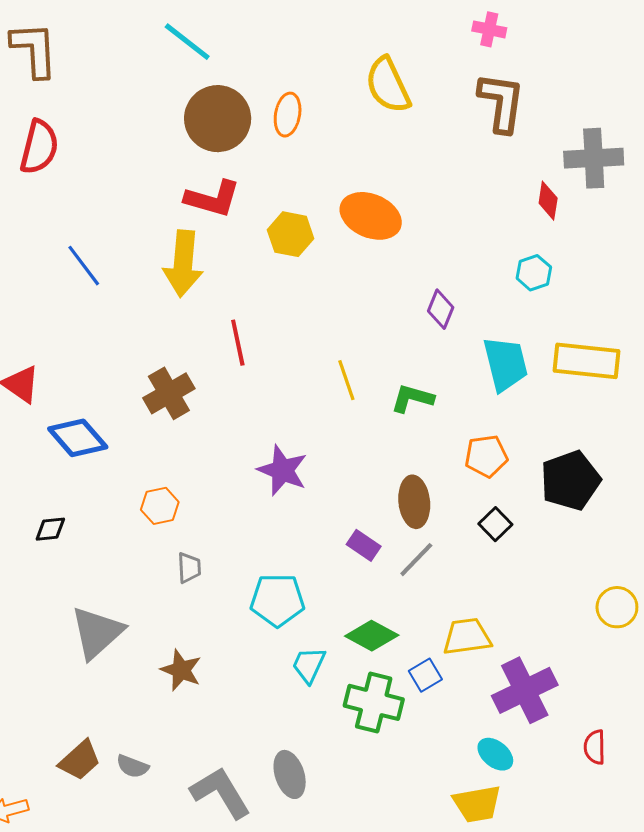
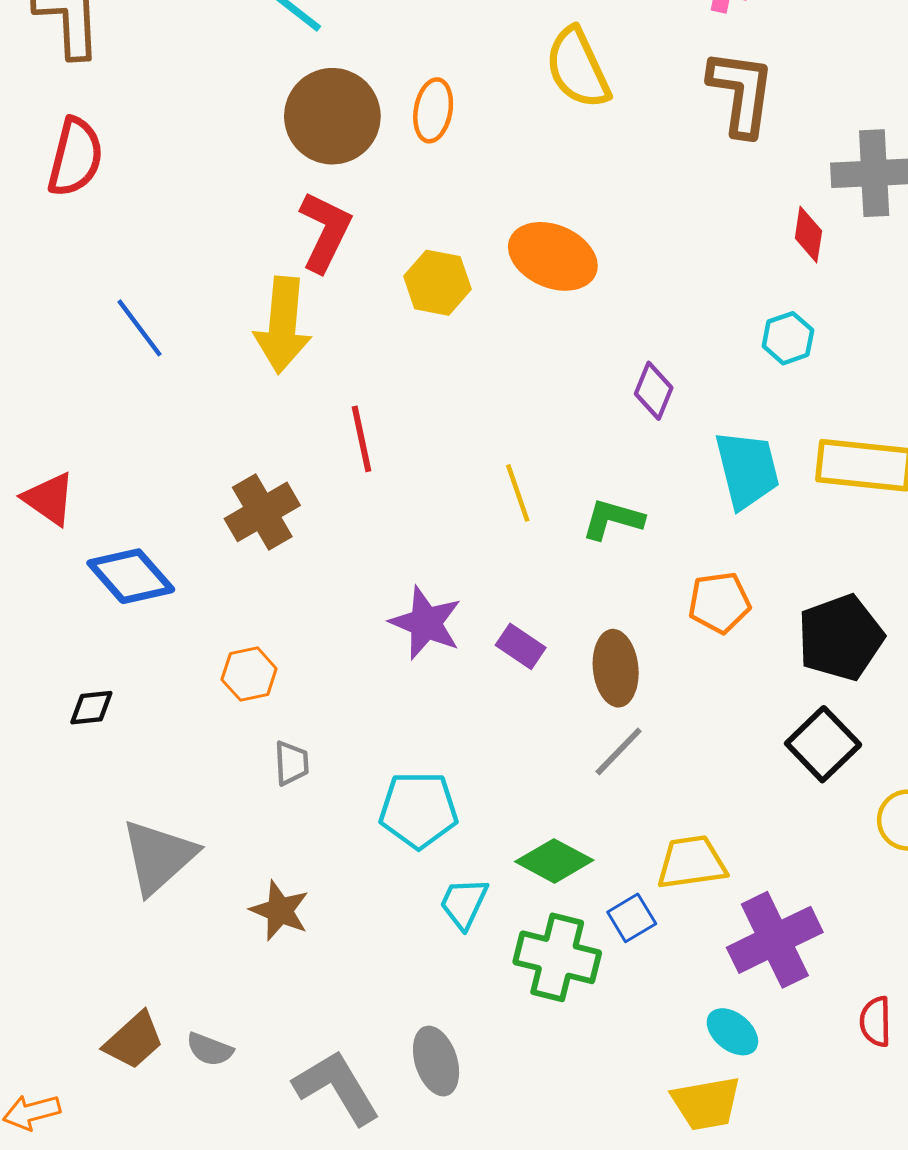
red L-shape: (213, 199) -> (325, 232), turned -80
black square: (495, 524) -> (823, 744), moved, size x1.5
purple rectangle: (364, 545) -> (521, 646), moved

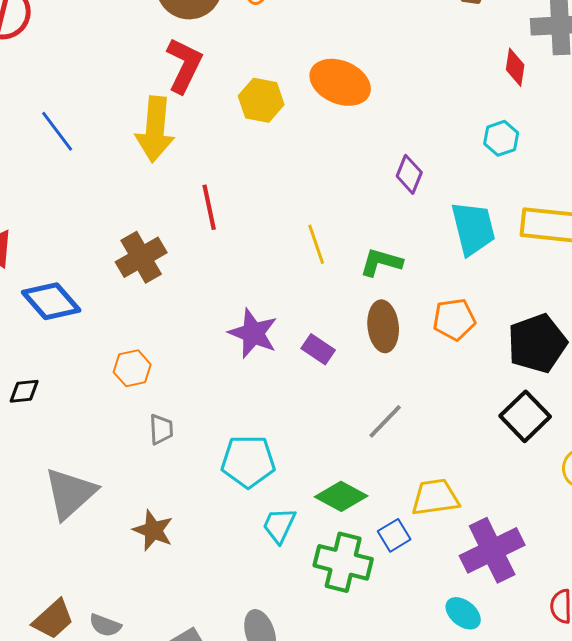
brown ellipse: (616, 668) -> (383, 326), moved

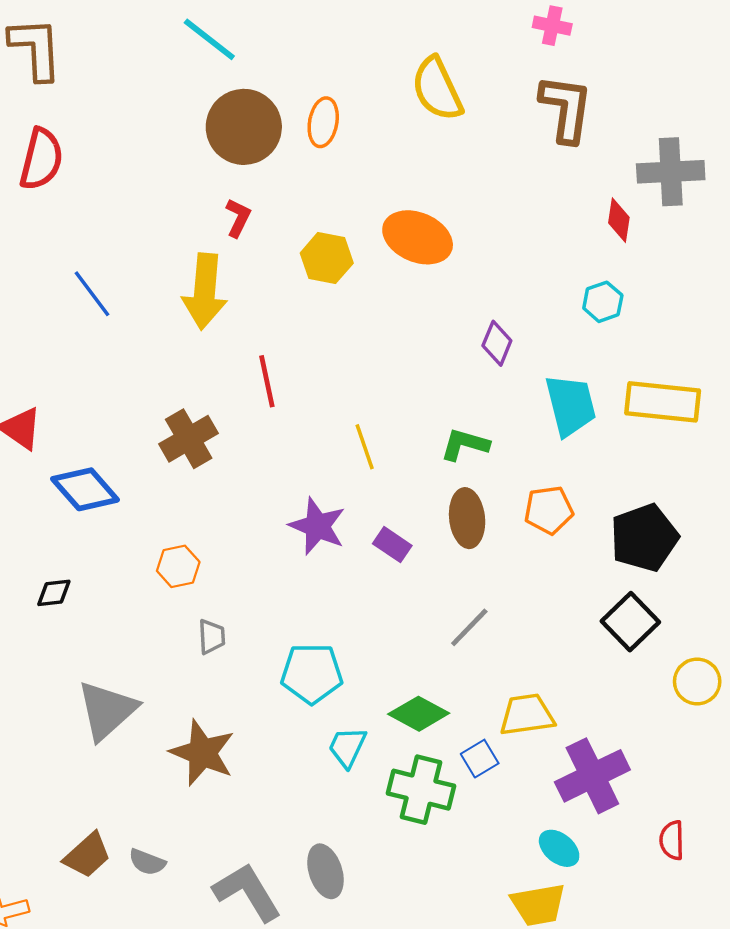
red L-shape: (184, 65) -> (238, 218), size x0.6
yellow line: (316, 244) -> (365, 447), moved
brown star: (153, 530) -> (202, 753), size x1.4

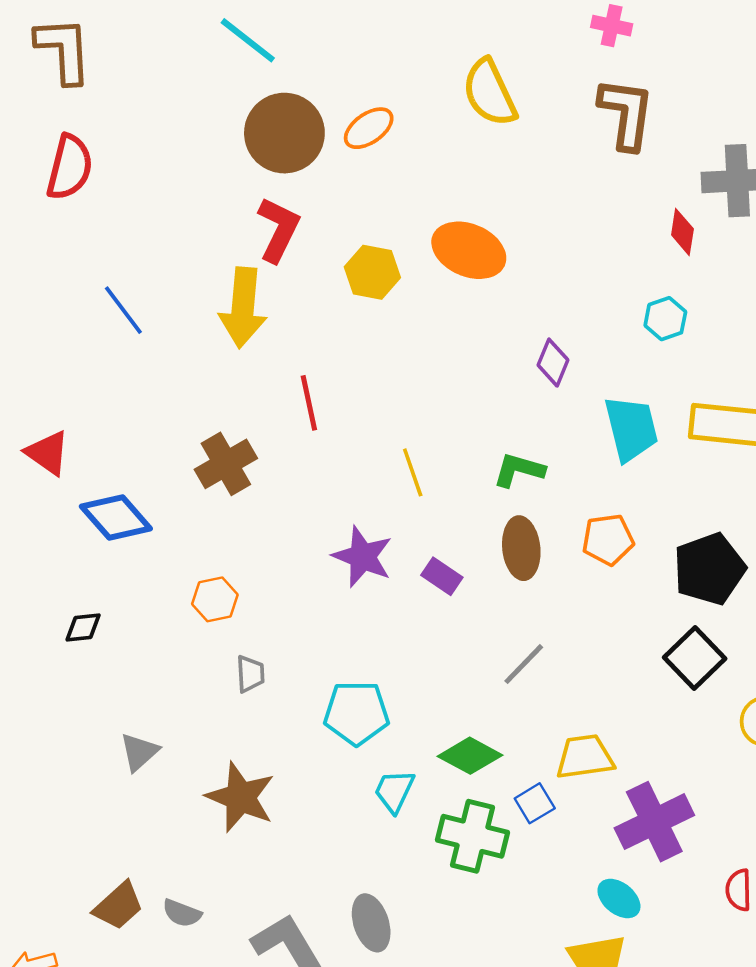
orange ellipse: (323, 122) -> (369, 128), turned 45
red L-shape: (238, 218) -> (278, 230), size x1.6
gray triangle: (107, 710) -> (139, 752), size x0.6

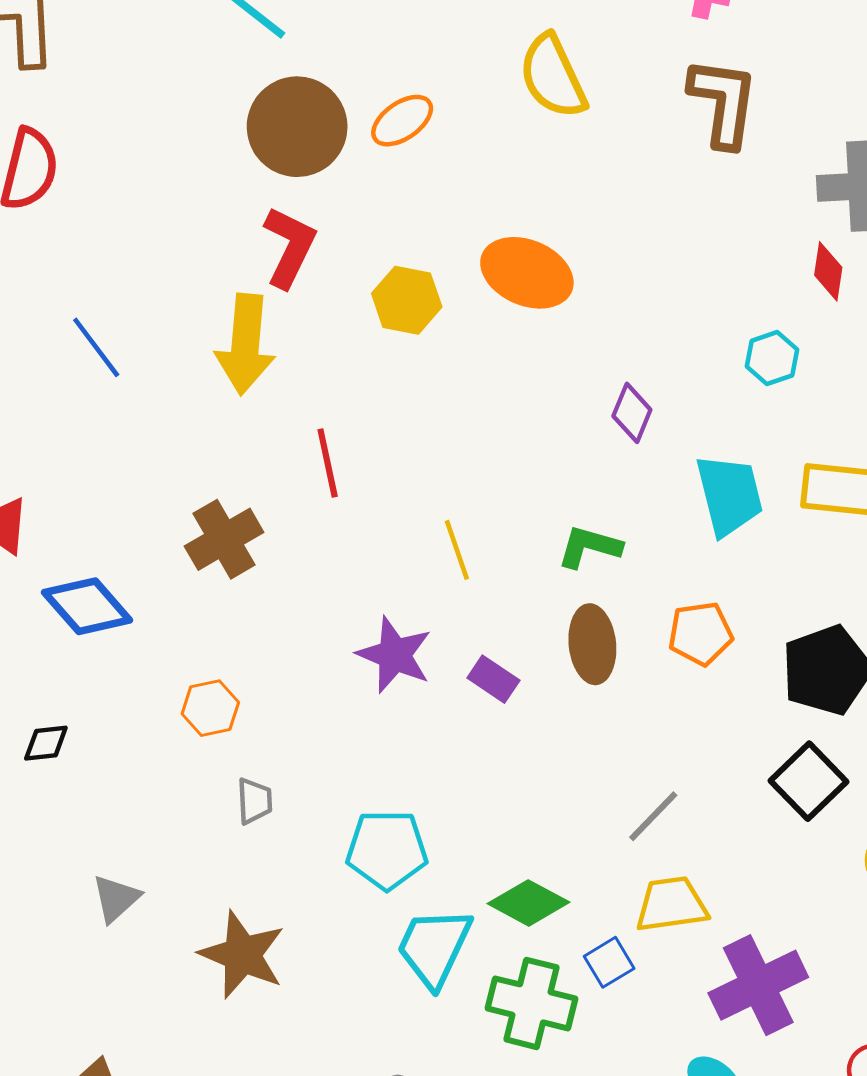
red diamond: (682, 232) -> (828, 271), moved
gray line: (524, 664) -> (653, 816), moved
cyan trapezoid: (394, 791) -> (434, 947), size x1.5

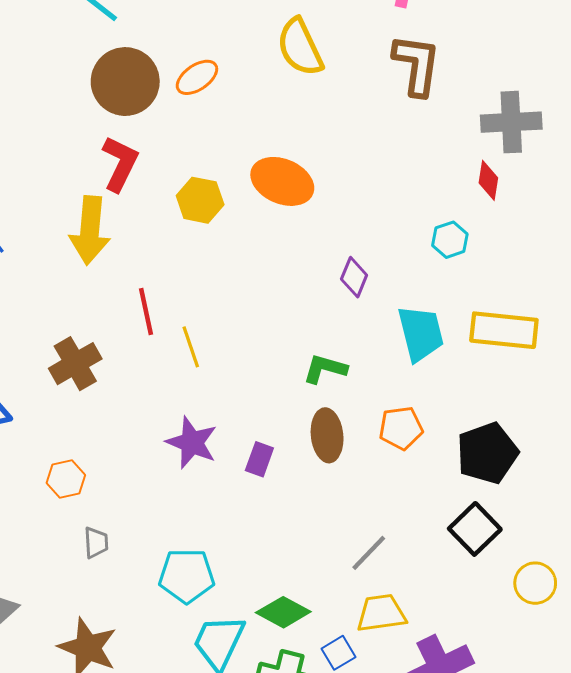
yellow line: (457, 550) -> (191, 347), moved
purple rectangle: (493, 679) -> (259, 459), turned 76

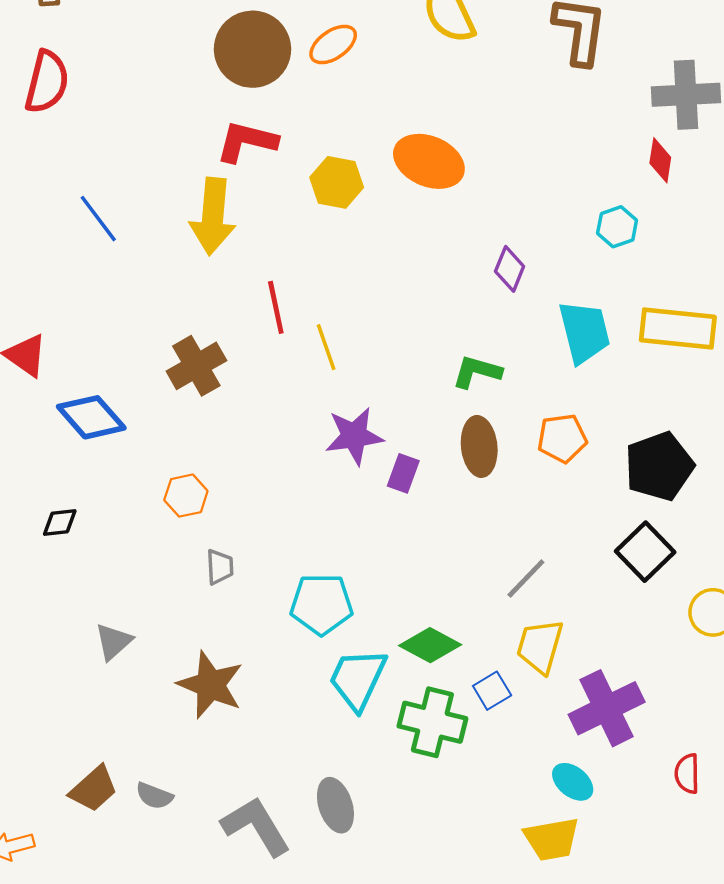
red L-shape: (120, 164) -> (247, 141), turned -102
purple star: (192, 443) -> (354, 436), moved, turned -30
yellow trapezoid: (381, 613) -> (540, 646), turned -66

